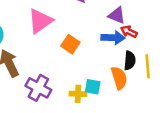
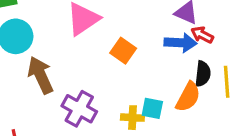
orange semicircle: (119, 78) -> (188, 97), turned 45

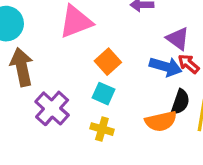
orange semicircle: (188, 97) -> (161, 121), turned 36
cyan square: (152, 108) -> (103, 94), moved

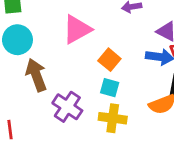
yellow cross: (102, 129) -> (113, 118), size x1.4

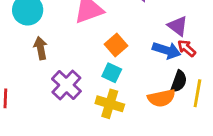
brown arrow: (36, 75) -> (41, 48), size x0.7

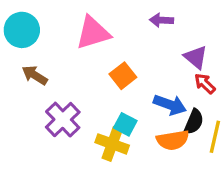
brown arrow: (41, 48) -> (35, 75), turned -50
blue arrow: (167, 50) -> (170, 105), moved
cyan square: (112, 73) -> (125, 124), moved

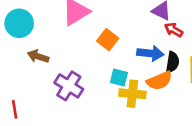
yellow cross: (112, 144) -> (132, 94), moved

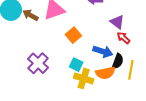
brown arrow: (38, 56) -> (30, 15), moved

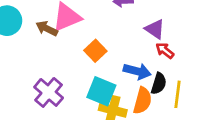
brown arrow: (30, 15) -> (47, 28), moved
cyan square: (76, 65) -> (101, 91), size x1.5
orange semicircle: (105, 73) -> (142, 101), turned -60

